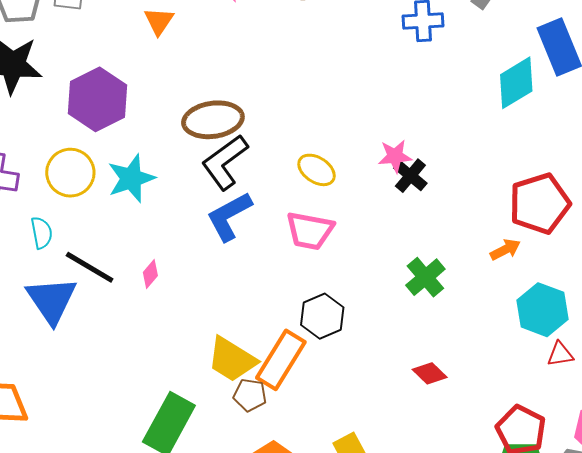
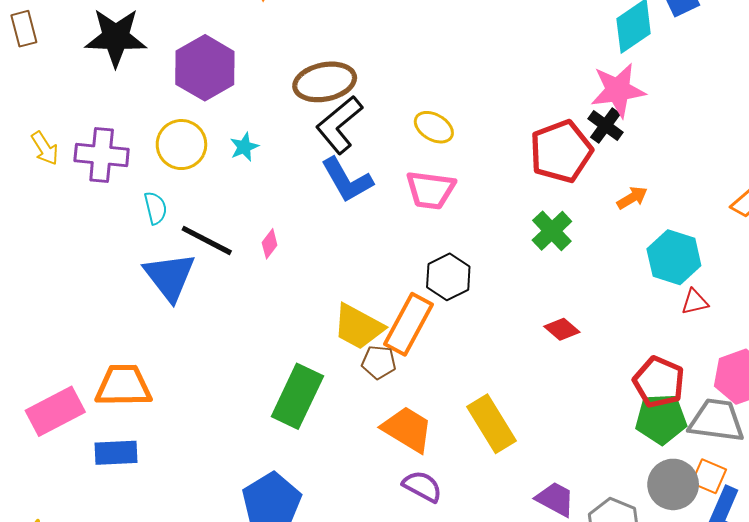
pink star: (395, 156) -> (618, 90), moved, size x1.6
black cross: (410, 176) -> (606, 125), moved
cyan star: (131, 178) -> (244, 147), size x0.6
red pentagon: (540, 204) -> (561, 151), moved
blue L-shape: (229, 216) -> (347, 180), turned -88

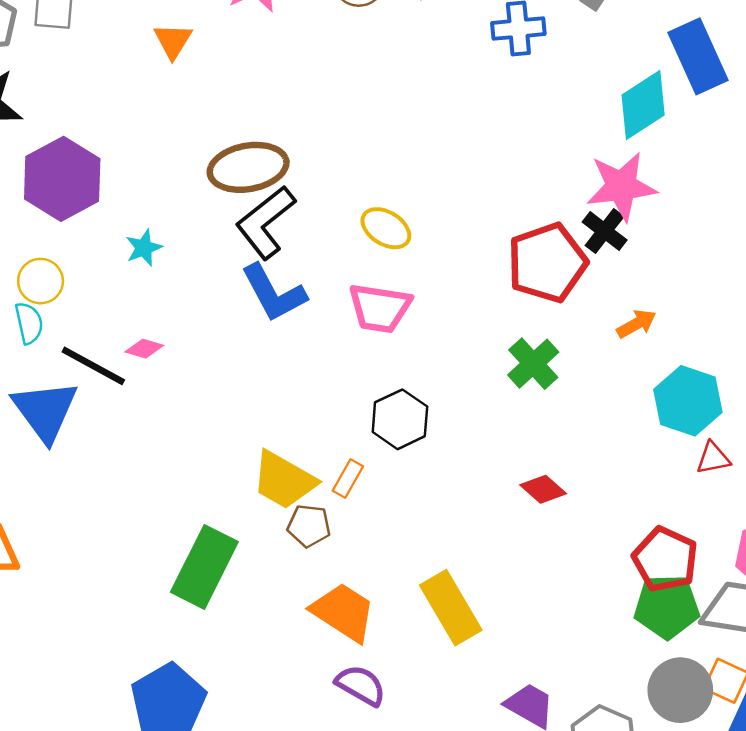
purple hexagon: (205, 68) -> (62, 179), moved
yellow circle: (181, 145) -> (41, 281), moved, size x0.7
pink diamond: (270, 244) -> (144, 349), moved, turned 68
orange rectangle: (409, 324) -> (348, 478), size x0.5

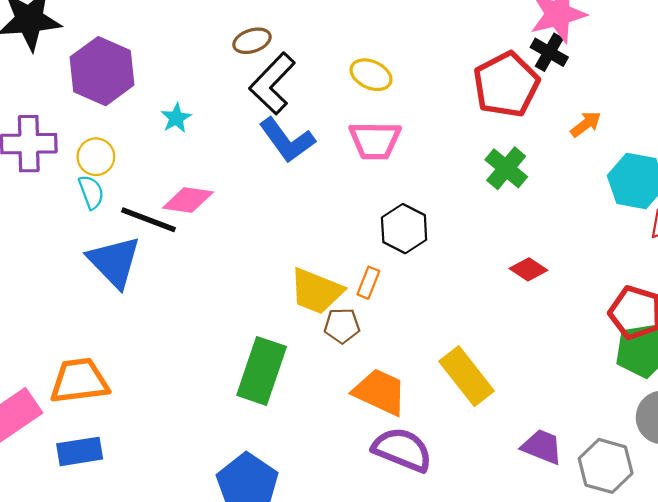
brown ellipse: (248, 167) -> (252, 41), size x0.6
pink diamond: (144, 349) -> (188, 200), size x1.6
purple semicircle: (361, 685) -> (402, 450), size x1.4

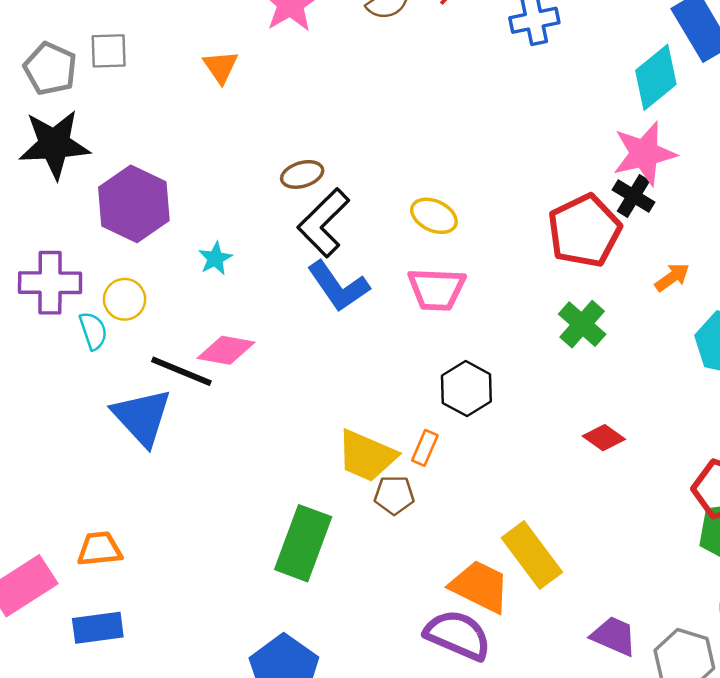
cyan semicircle: (91, 192) -> (93, 331), moved
orange trapezoid: (79, 381) -> (99, 549), size x0.7
orange trapezoid: (380, 392) -> (480, 586), moved

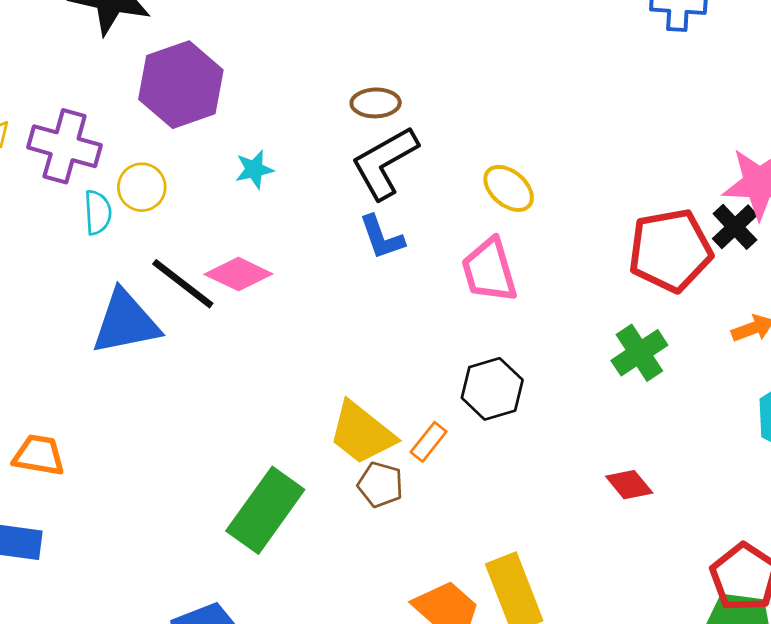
blue L-shape: (338, 286) -> (382, 237), size x0.7
pink trapezoid: (437, 289) -> (489, 270), turned 56
blue triangle: (142, 417) -> (126, 322), turned 46

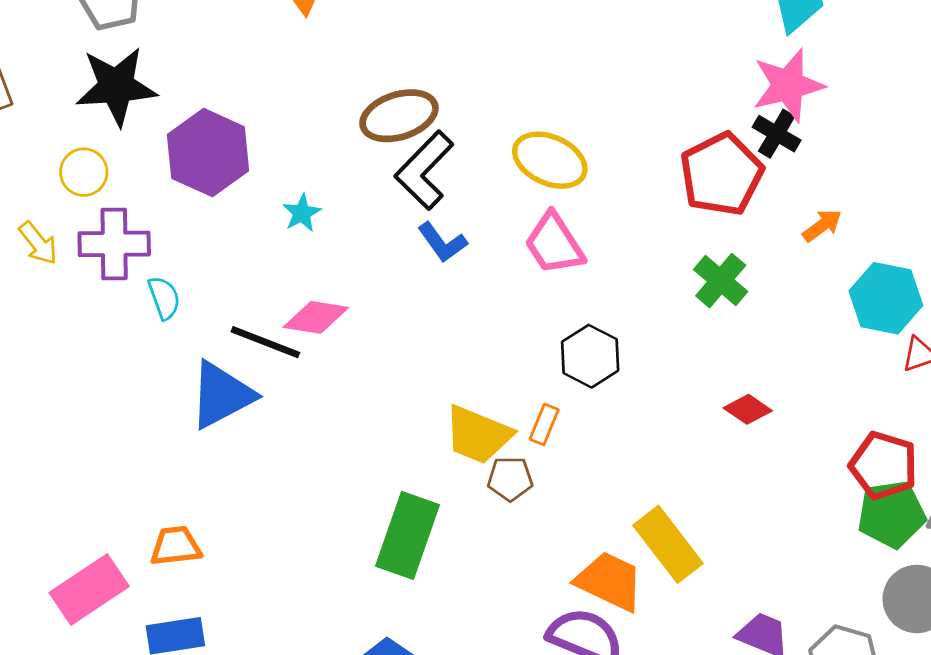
brown ellipse: (376, 103) -> (399, 116), size x1.6
yellow circle: (142, 187) -> (84, 172), moved
yellow ellipse: (509, 188) -> (550, 160), size x1.4

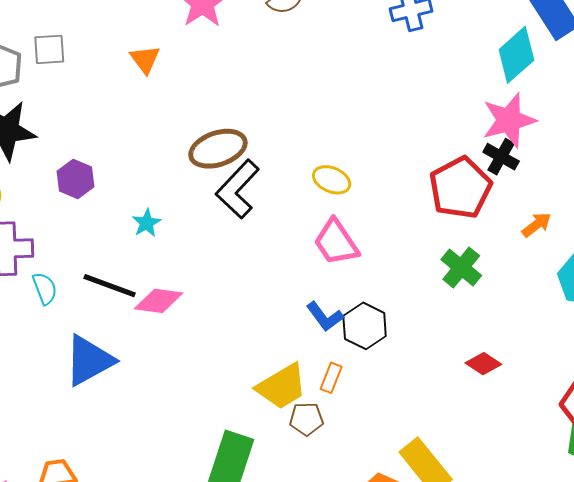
purple hexagon: (208, 153) -> (75, 179), size x0.6
yellow ellipse: (550, 160) -> (332, 180), size x0.7
blue L-shape: (442, 242) -> (325, 317), moved
black line: (265, 342) -> (110, 286), moved
yellow trapezoid: (478, 435) -> (282, 386), turned -52

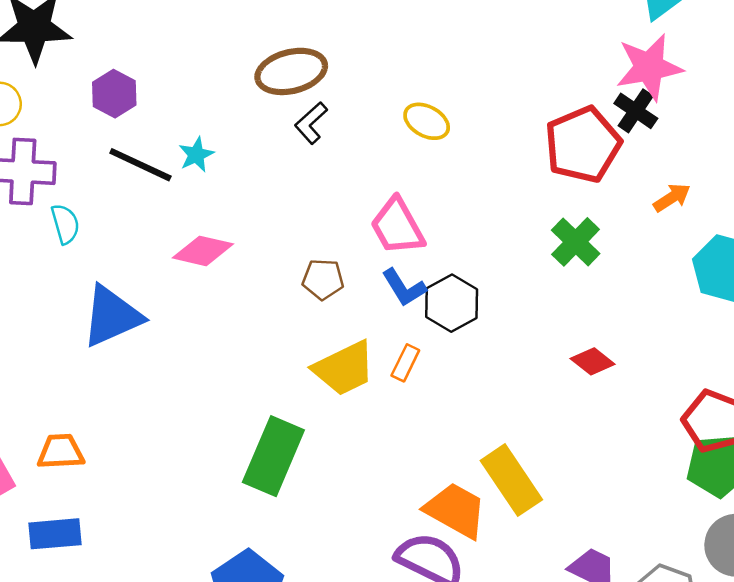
black L-shape: (238, 189) -> (311, 123), size x0.6
pink trapezoid: (336, 242) -> (397, 226), moved
black line: (110, 286) -> (140, 165), moved
brown pentagon: (306, 419) -> (323, 279), moved

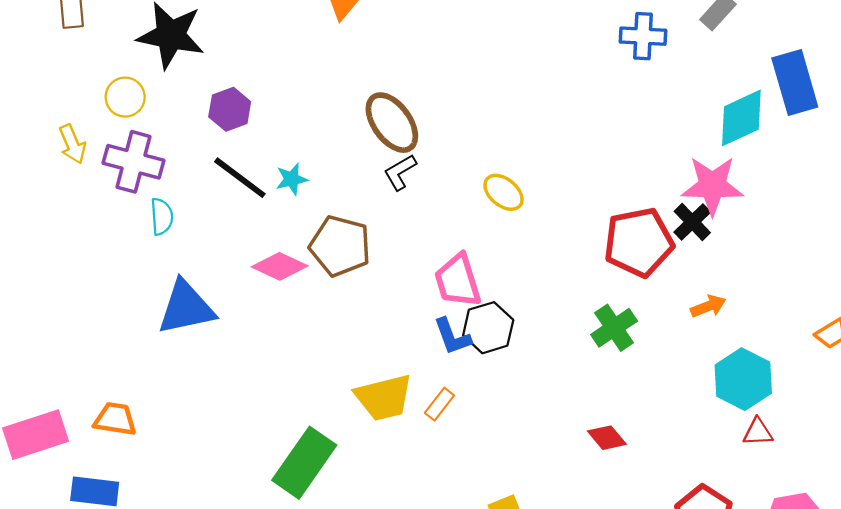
brown ellipse: (291, 71) -> (392, 123), turned 56
brown pentagon: (323, 279) -> (340, 246), moved, size x1.6
black hexagon: (452, 303) -> (488, 328), moved

